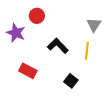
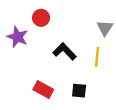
red rectangle: (28, 71) -> (43, 90), moved
black square: (71, 81) -> (79, 91), turned -32

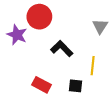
red circle: (41, 18) -> (39, 17), size x1.5
yellow line: (97, 57) -> (93, 66), moved

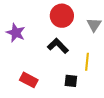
red circle: (39, 17) -> (62, 16), moved
red rectangle: (41, 85) -> (29, 80), moved

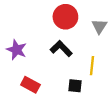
purple star: (16, 33) -> (17, 50), moved

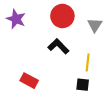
purple star: (17, 50) -> (16, 19), moved
black square: (75, 86) -> (83, 85), moved

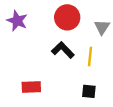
yellow line: (88, 62) -> (90, 57), moved
red rectangle: (29, 81) -> (31, 87), turned -30

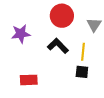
purple star: (17, 21) -> (21, 34), moved, turned -30
black square: (89, 91) -> (82, 72), moved

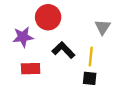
red circle: (62, 16) -> (48, 17), moved
red rectangle: (29, 80) -> (31, 69), moved

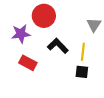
red rectangle: (31, 69) -> (28, 63), turned 30

